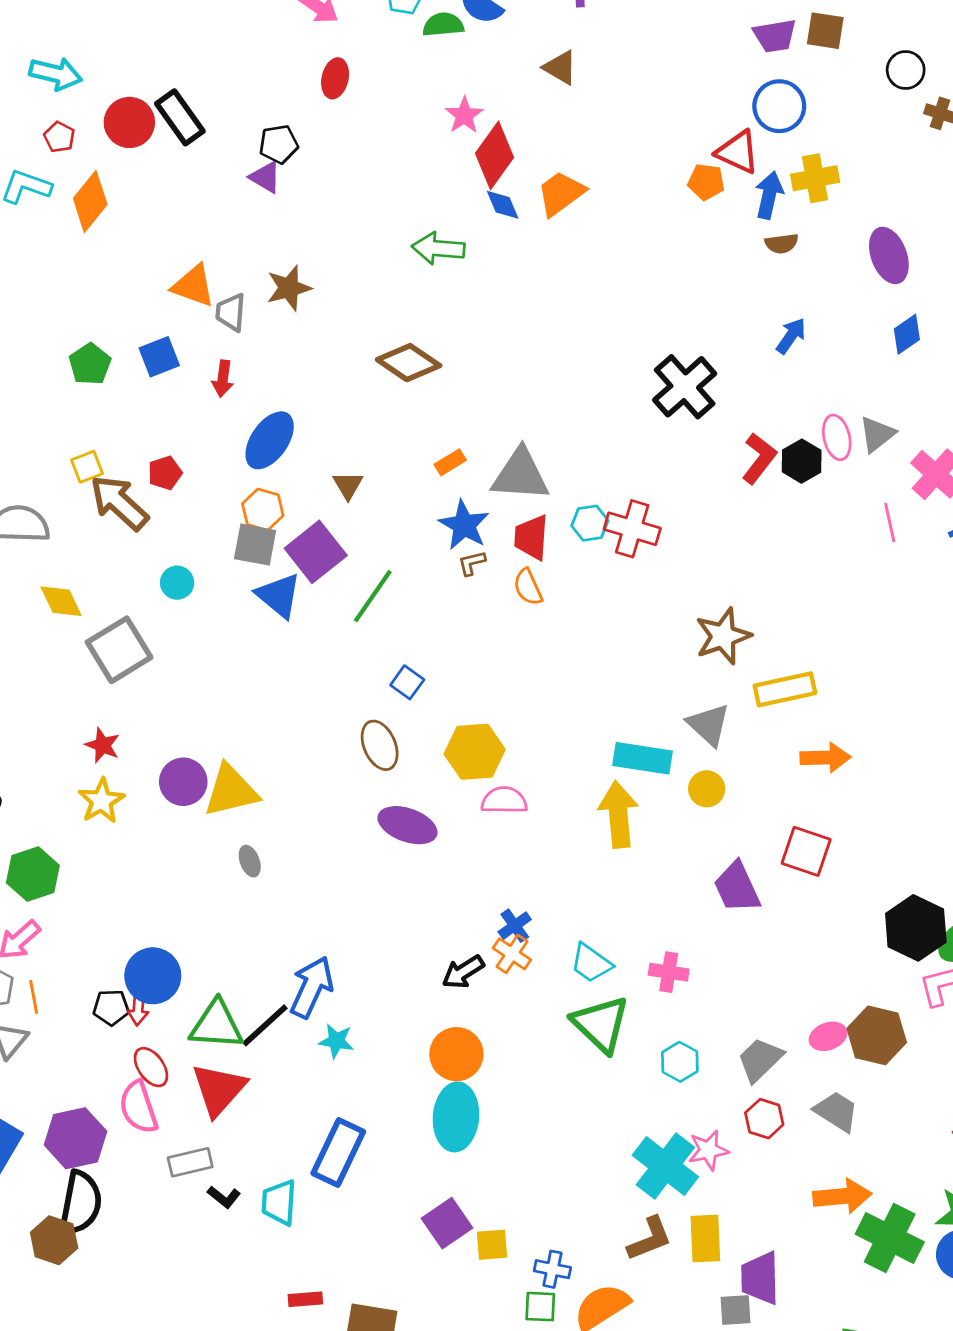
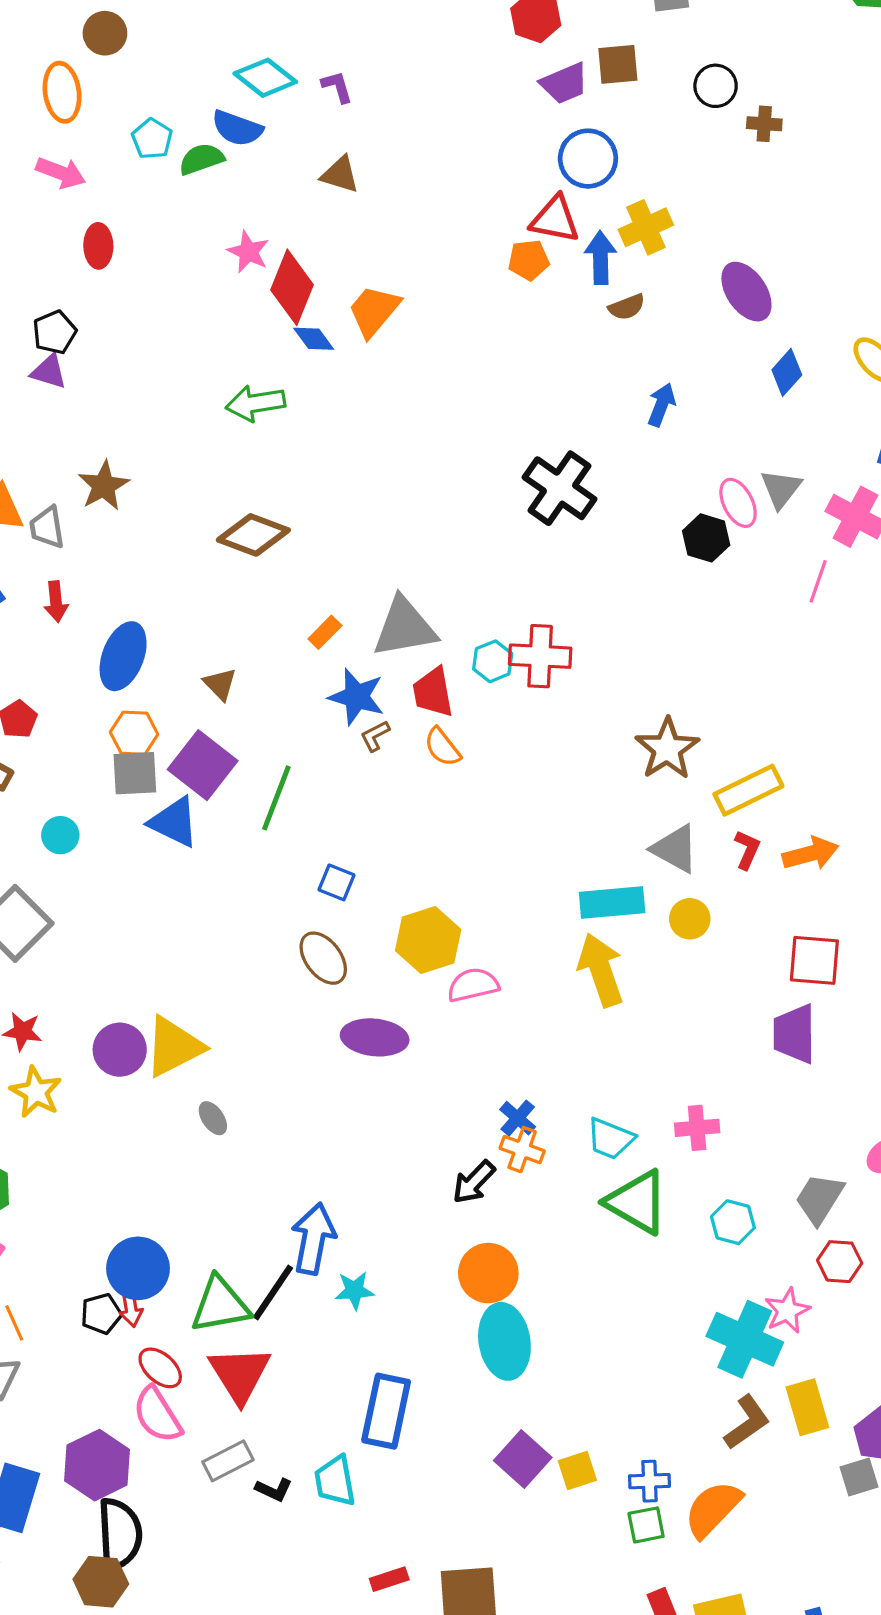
red L-shape: (759, 458) -> (747, 850), moved, size x0.7
pink line: (890, 523) -> (818, 581), turned 45
purple trapezoid: (737, 887) -> (794, 1034), moved, turned 38

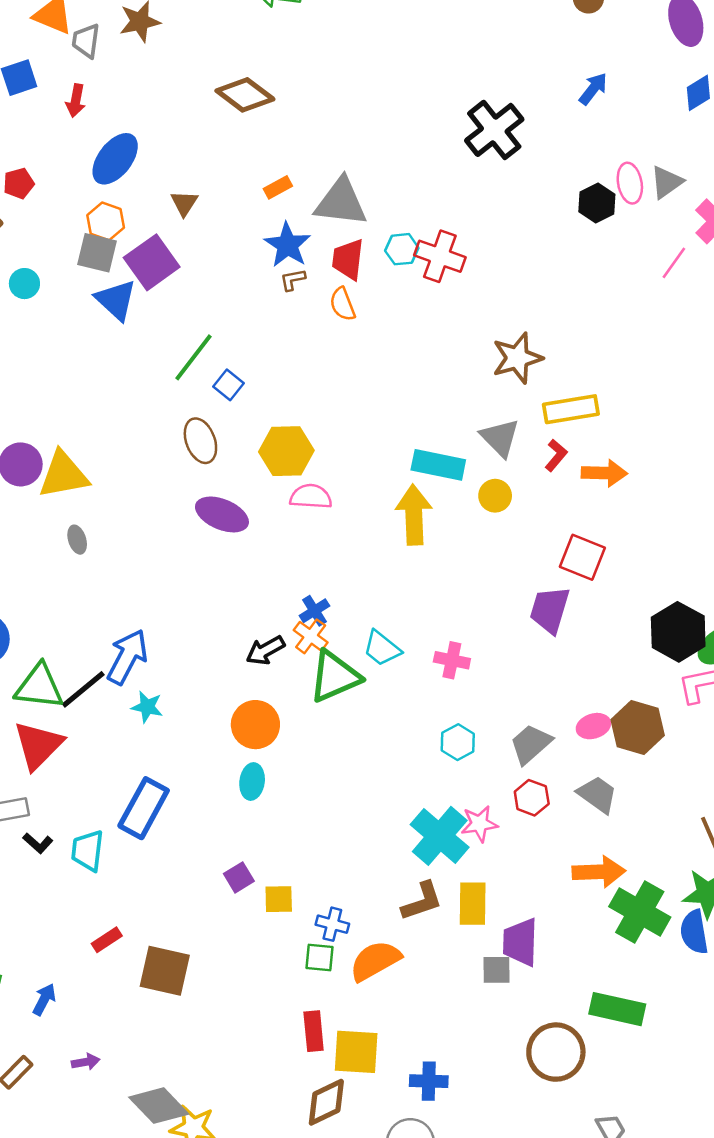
green line: (276, 798) -> (193, 357), moved
green triangle: (637, 1202) -> (335, 676), moved, turned 50
cyan ellipse: (504, 1341) -> (252, 782), size x0.6
purple square: (523, 1459) -> (239, 877), size x0.7
red rectangle: (389, 1579) -> (107, 940), turned -32

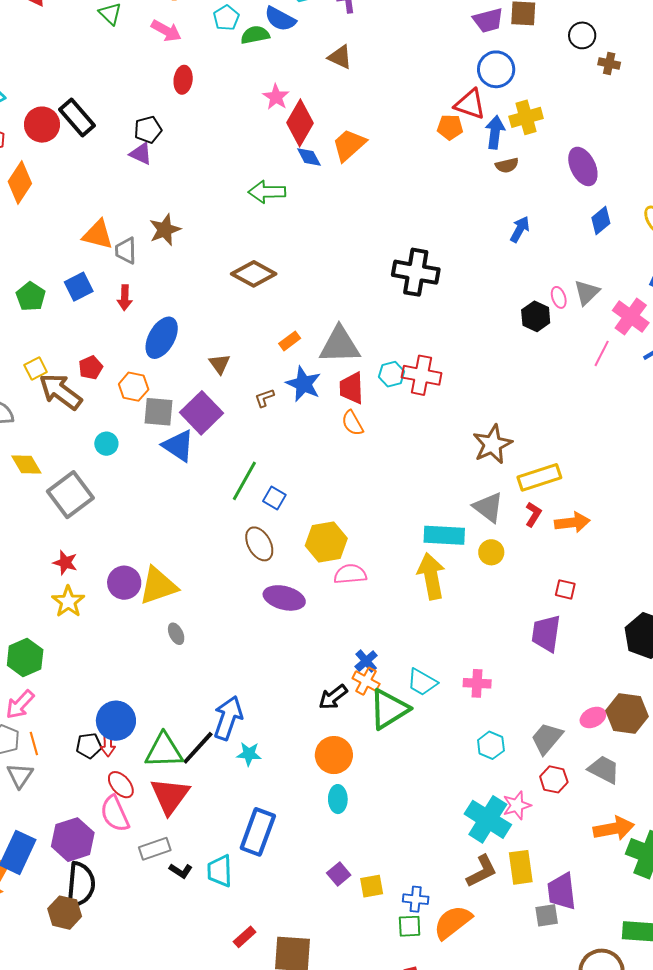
black cross: (494, 130) -> (416, 272), moved, turned -33
pink ellipse: (630, 183) -> (559, 297), size x0.7
orange hexagon: (106, 221) -> (134, 387), moved
brown L-shape: (293, 280) -> (265, 398), moved
red square: (582, 557) -> (565, 589), size x0.6

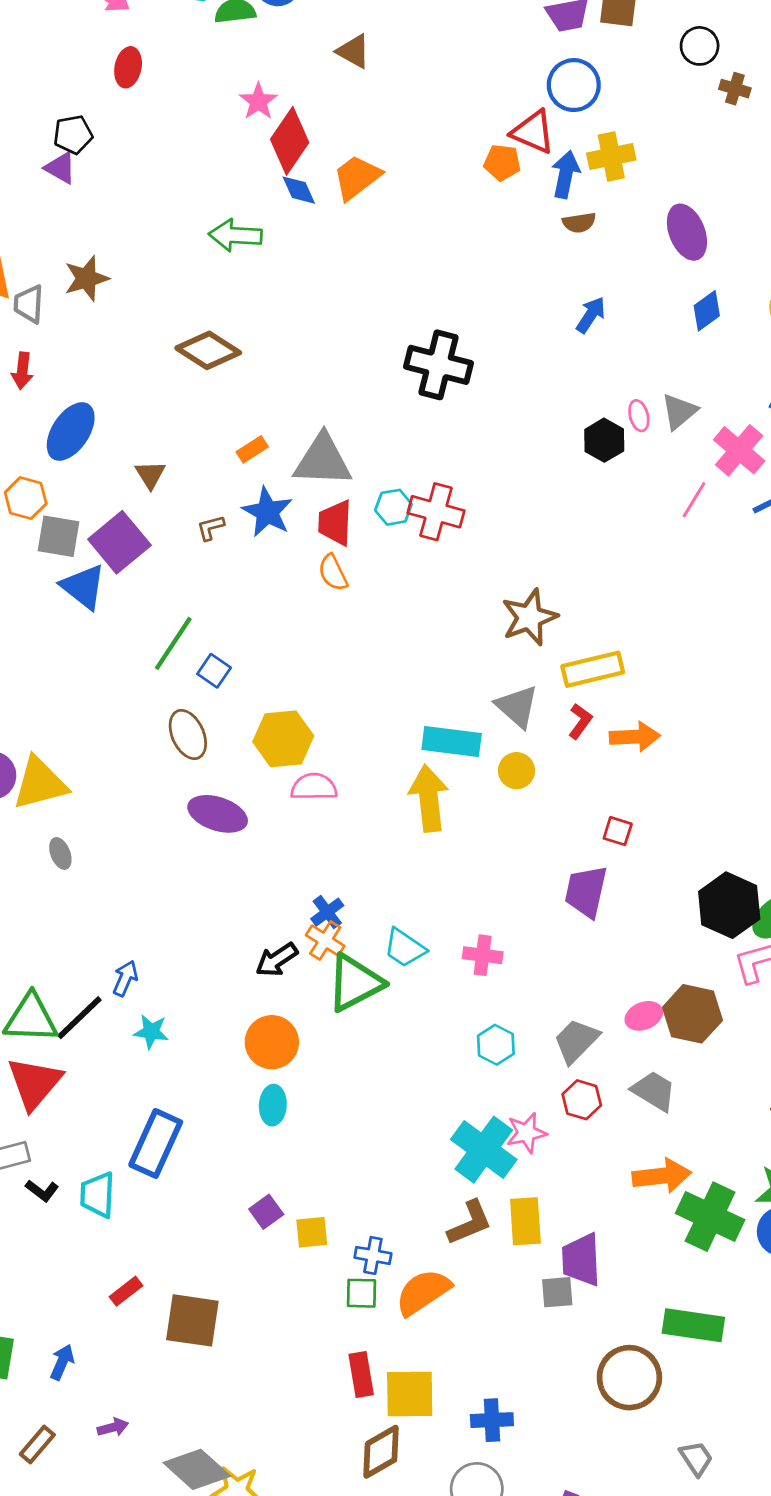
blue arrow: (228, 718) -> (125, 978), size x0.6

